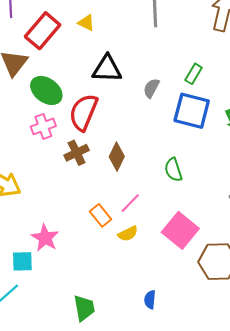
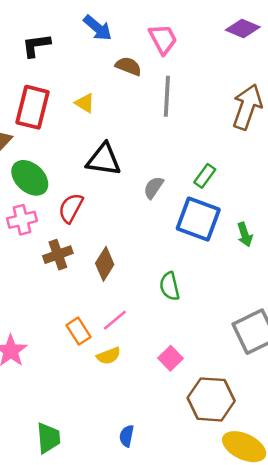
red rectangle: (43, 31) -> (33, 107), turned -32
red semicircle: (83, 112) -> (71, 208), size x0.7
pink square: (180, 230) -> (171, 358), size x0.6

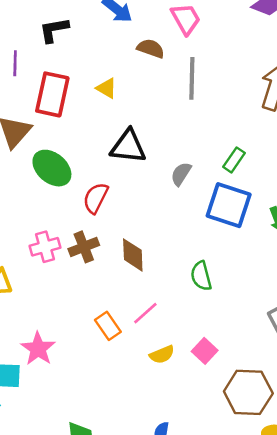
pink cross: (22, 220) -> (45, 247), moved
brown diamond: (105, 264) -> (133, 255), turned -32
yellow semicircle: (109, 356) -> (162, 355), moved

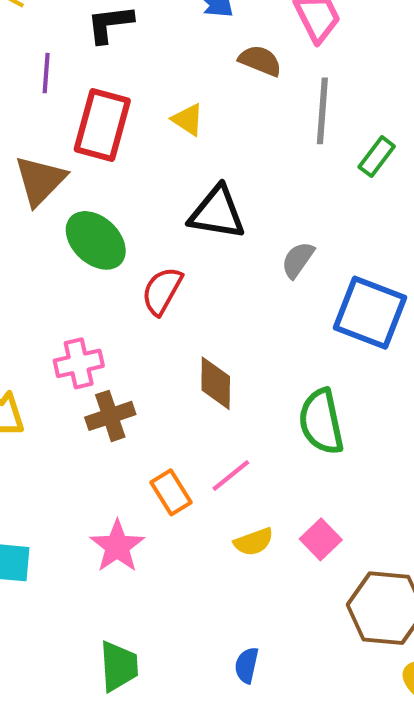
green rectangle: (234, 160) -> (377, 157), moved
brown cross: (84, 247) -> (110, 416), moved
green semicircle: (201, 276) -> (321, 422), size x1.4
pink star: (38, 349) -> (117, 546), moved

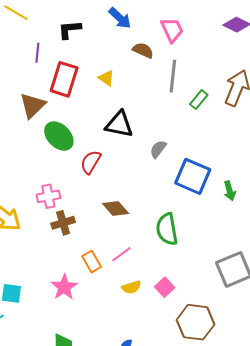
brown diamond: (216, 383) -> (116, 208), turned -44

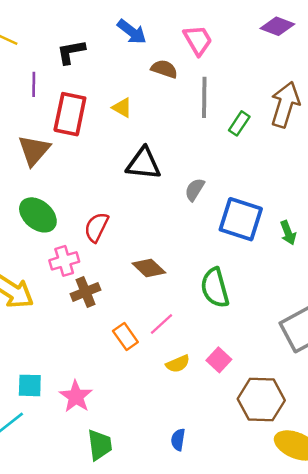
green ellipse: (59, 136) -> (38, 215), moved
red semicircle: (91, 162) -> (96, 227), moved
pink star: (64, 287) -> (76, 396), moved

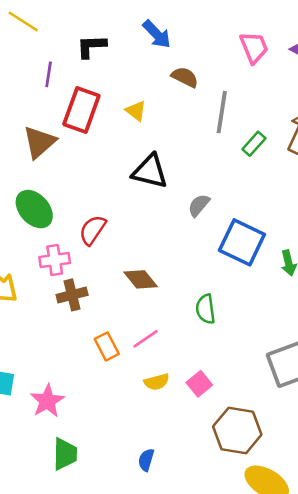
pink trapezoid: (198, 40) -> (254, 47), moved
green semicircle: (215, 288) -> (206, 309), size x0.7

